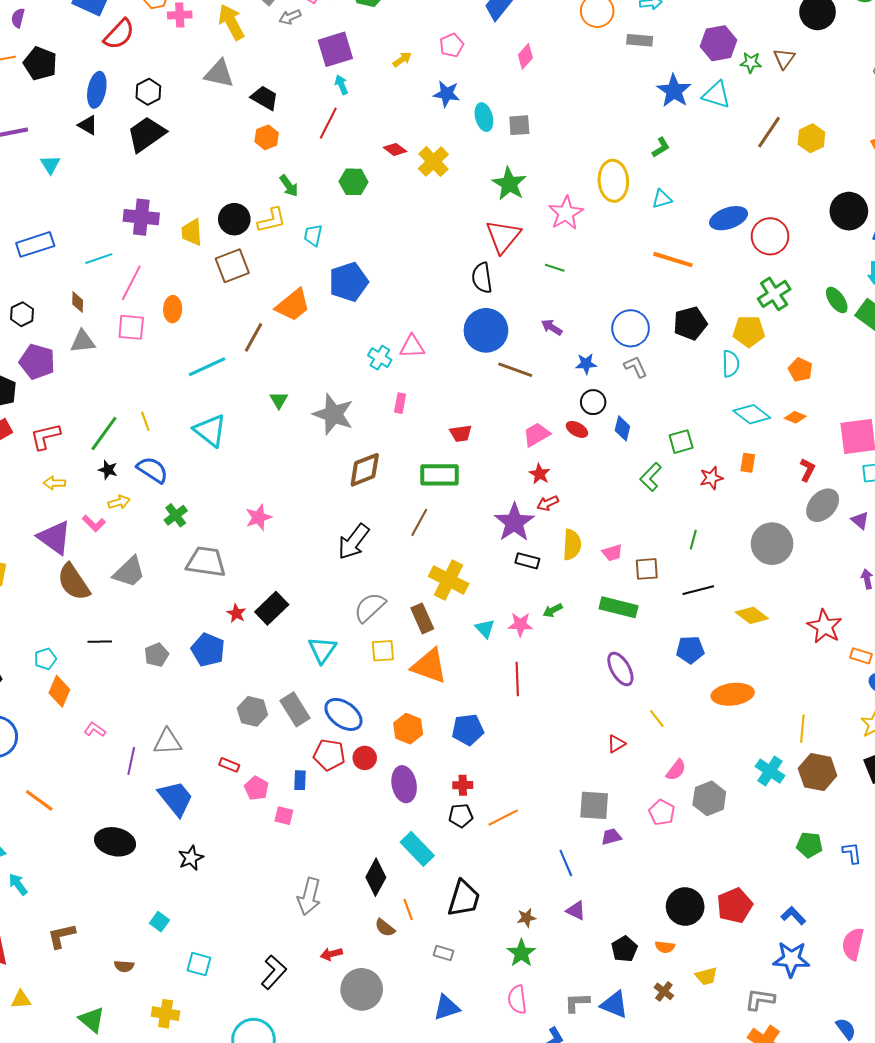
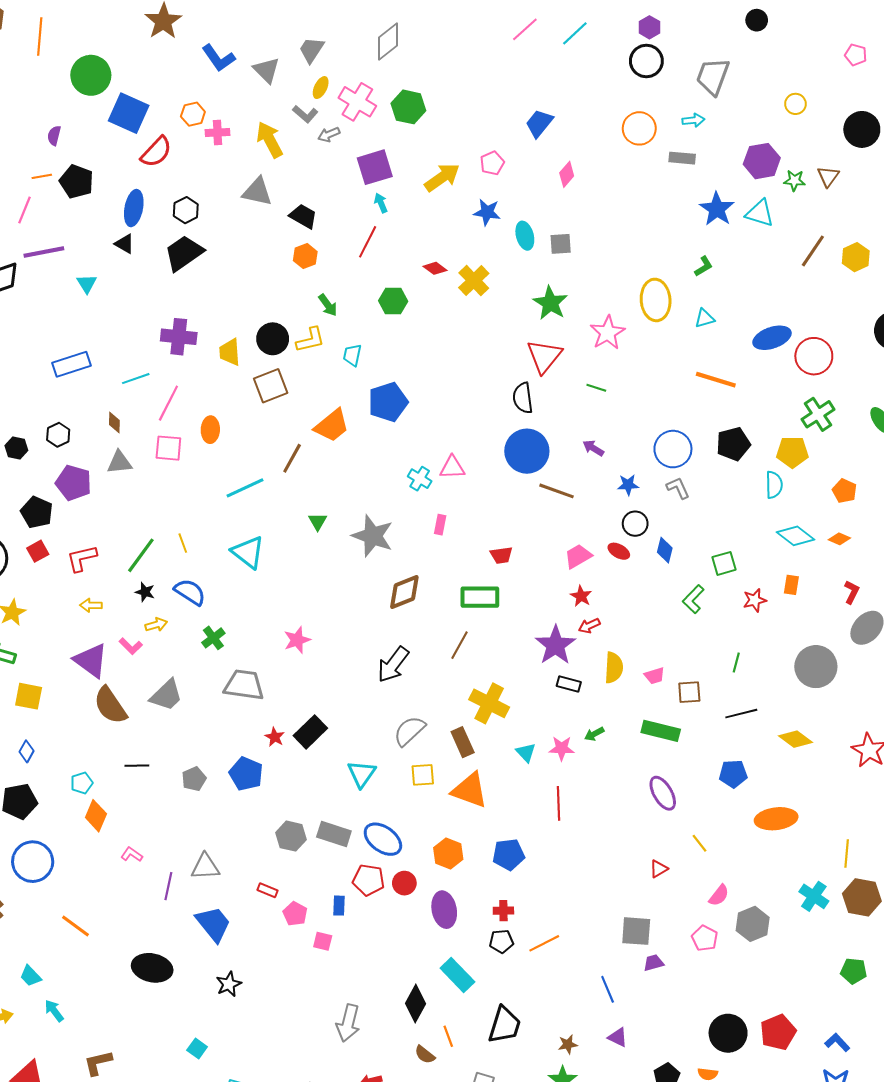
yellow arrow: (402, 59) -> (442, 177), size x1.8
gray rectangle: (295, 709) -> (334, 834), turned -40

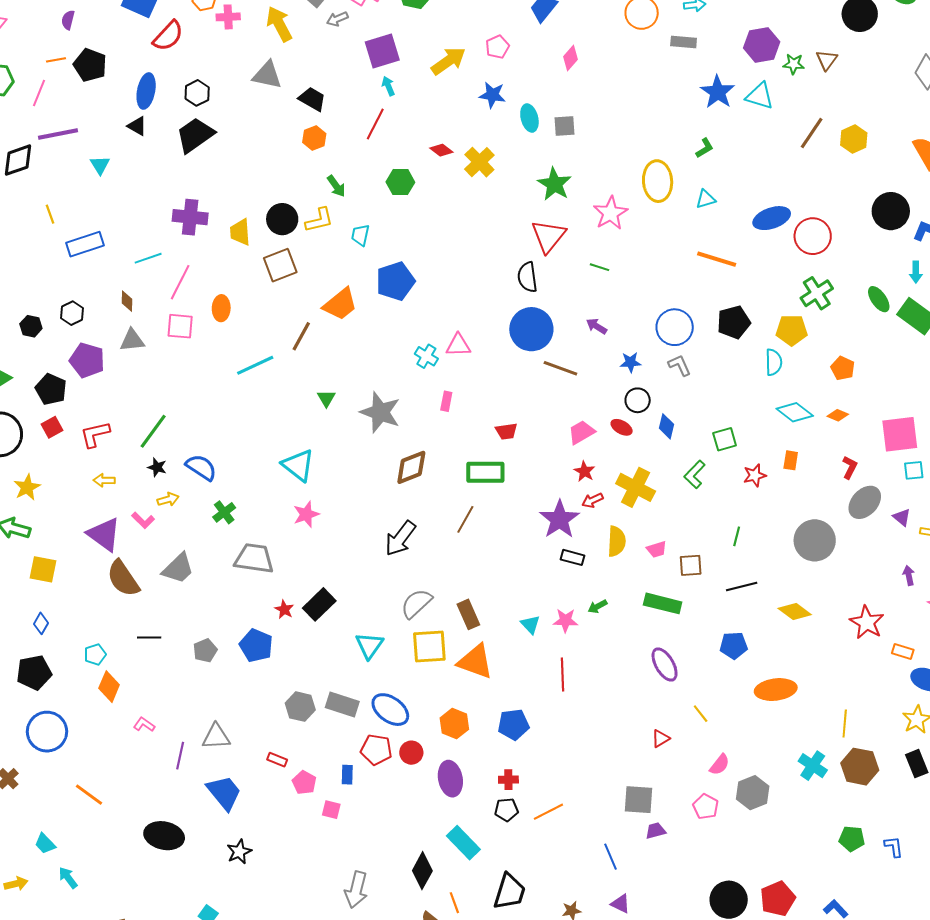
yellow line: (183, 543) -> (50, 214), moved
cyan triangle: (248, 552) -> (298, 465), moved
yellow cross: (489, 703) -> (636, 487), moved
yellow square: (423, 775) -> (429, 646), size x1.5

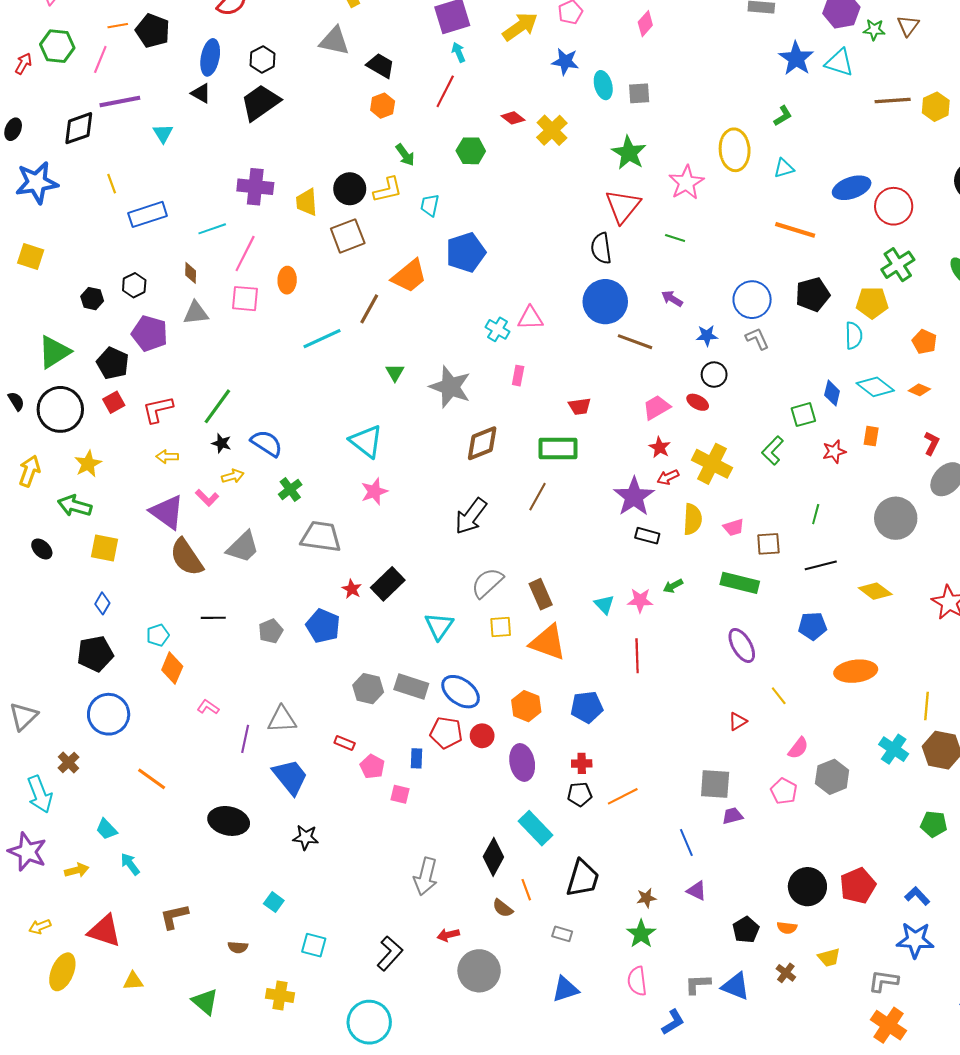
brown line: (812, 133) -> (893, 101), turned 52
blue diamond: (667, 426) -> (832, 393), moved
yellow square: (429, 646) -> (501, 627), size x0.6
black star: (239, 852) -> (306, 837), turned 30

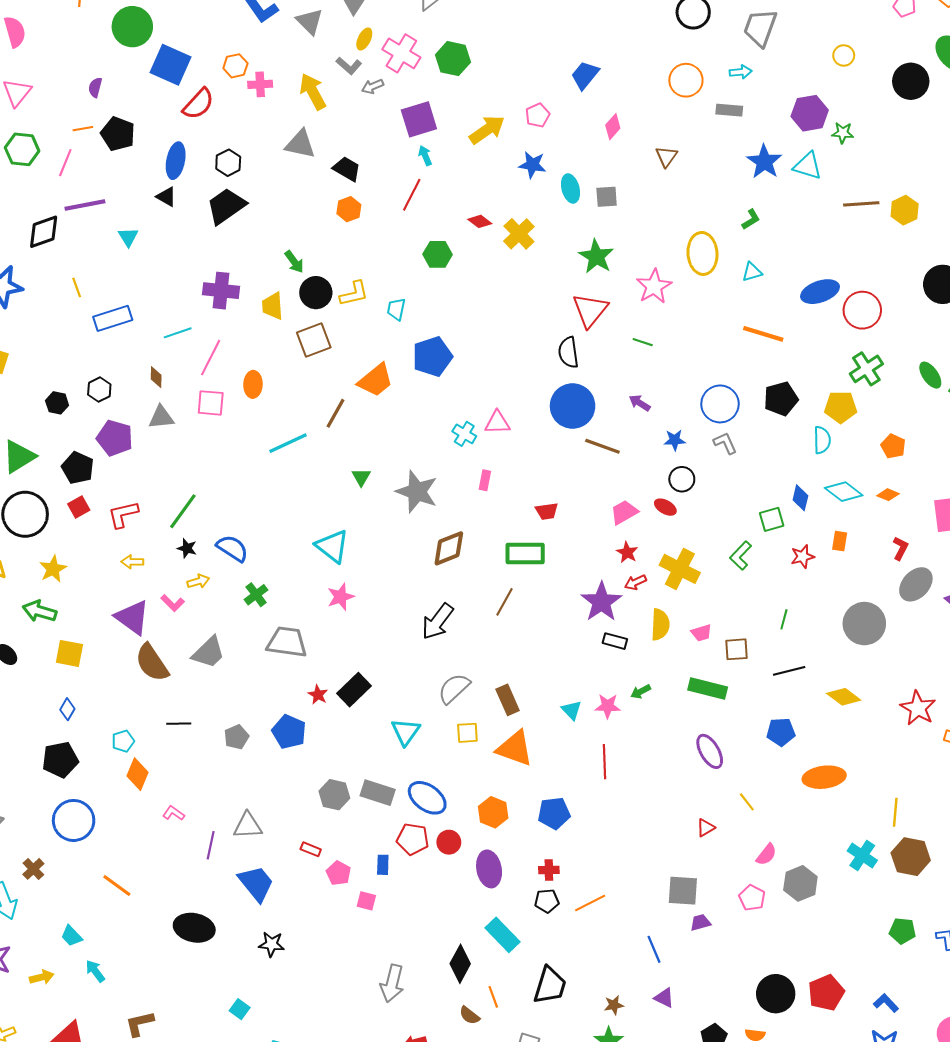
brown triangle: (908, 26) -> (666, 157), moved
green arrow: (405, 155) -> (294, 262), moved

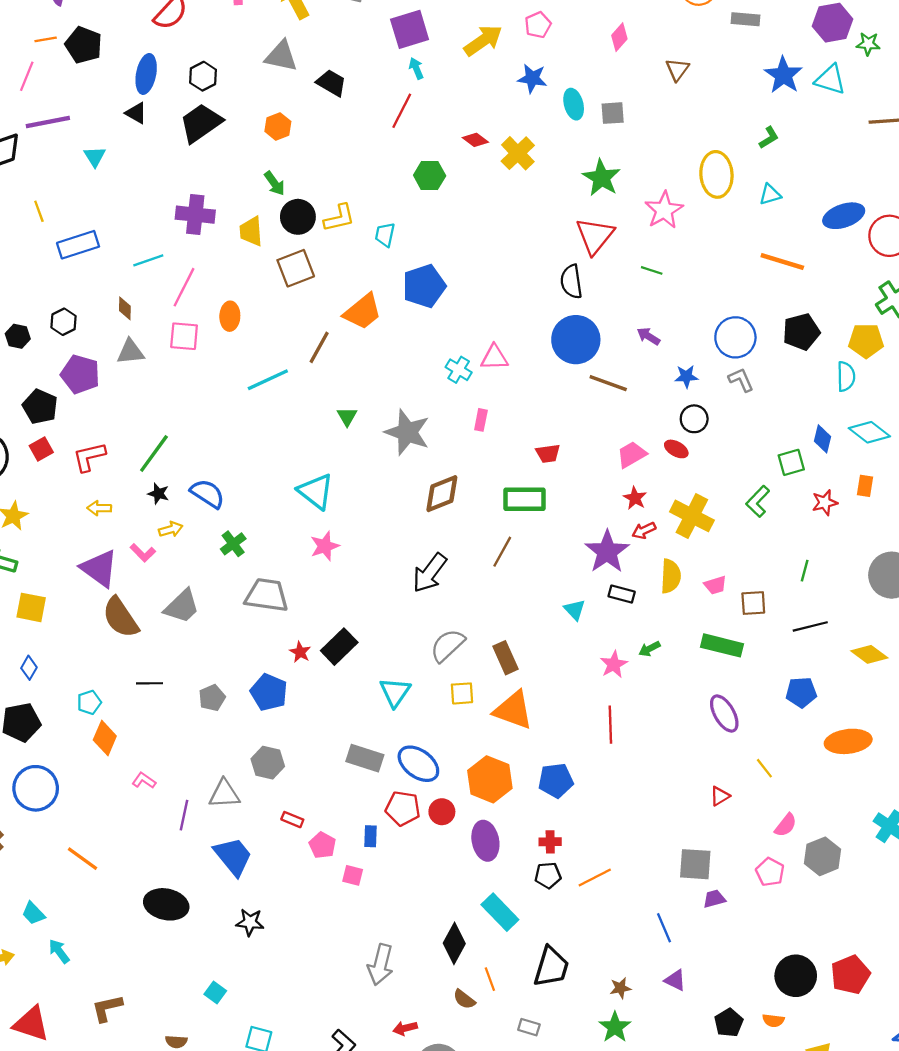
orange hexagon: (349, 209) -> (278, 126), moved
pink star: (608, 706) -> (614, 664), turned -30
cyan triangle: (572, 710) -> (575, 610), moved
gray hexagon: (334, 795) -> (268, 763), moved
orange hexagon: (493, 812) -> (490, 779), size x1.4

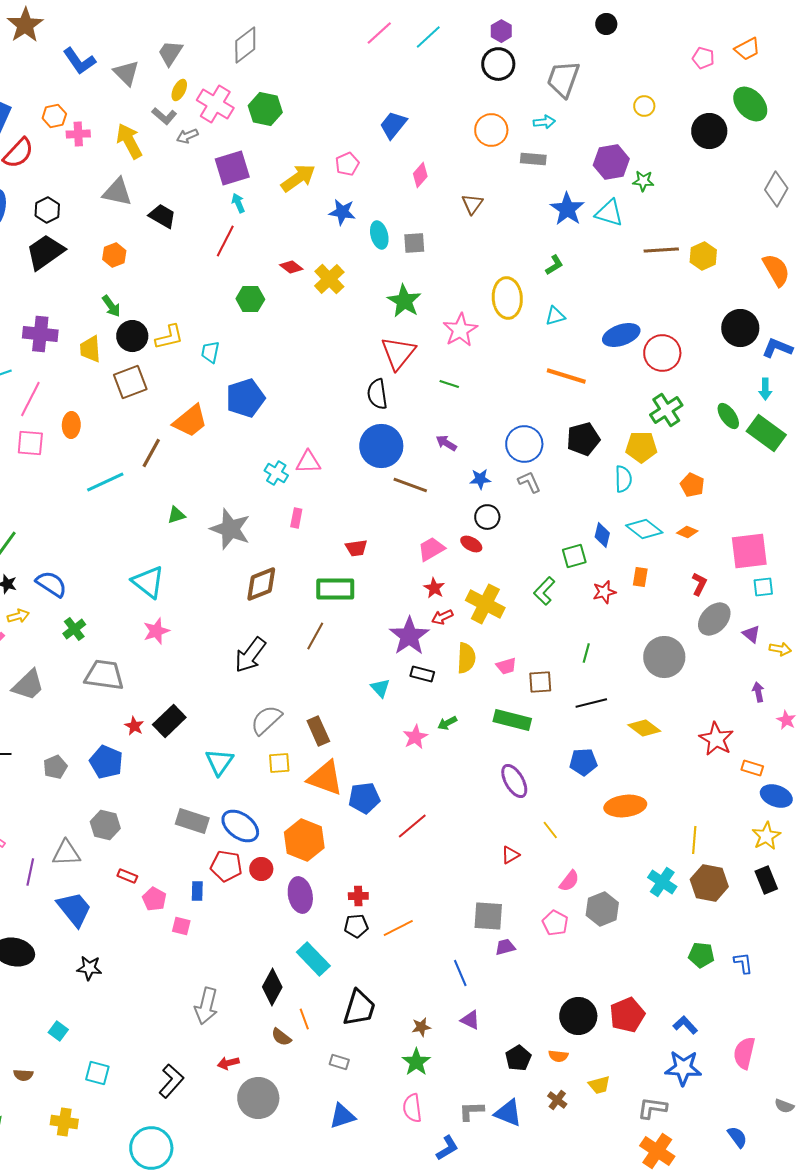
green triangle: (347, 417) -> (176, 515), turned 42
red line: (610, 725) -> (412, 826), moved, turned 52
blue pentagon: (556, 780) -> (364, 798), moved

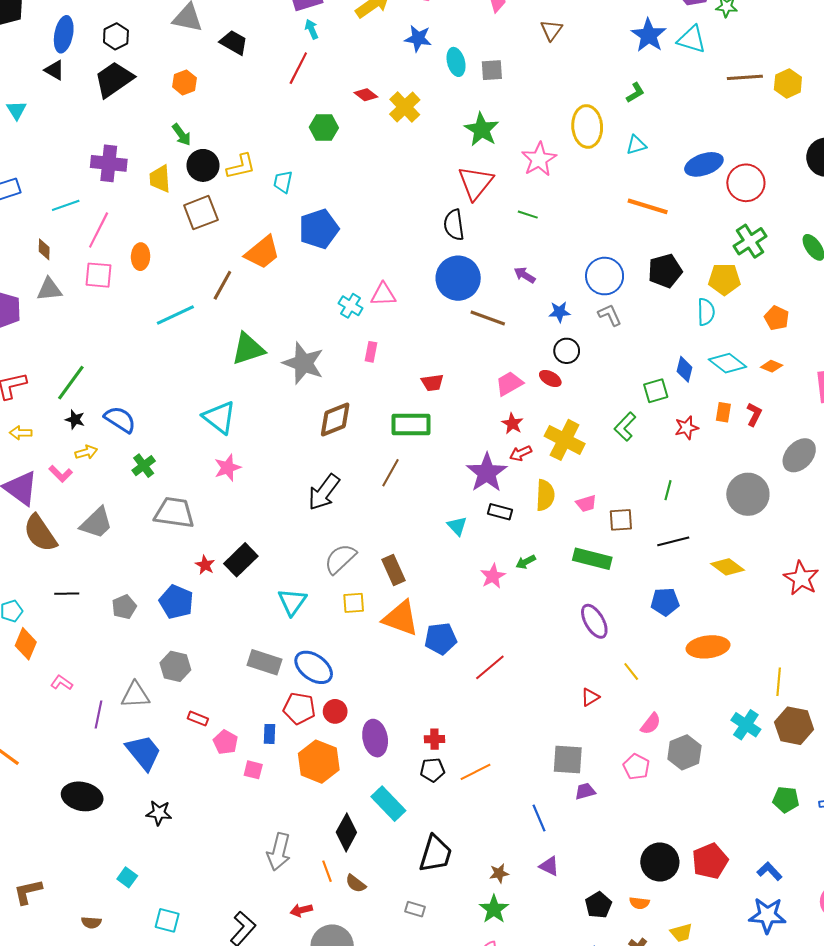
green triangle: (176, 515) -> (248, 349), size x1.8
red L-shape: (699, 584) -> (754, 414), moved
orange hexagon: (304, 840) -> (319, 762), moved
orange line: (304, 1019) -> (327, 871), moved

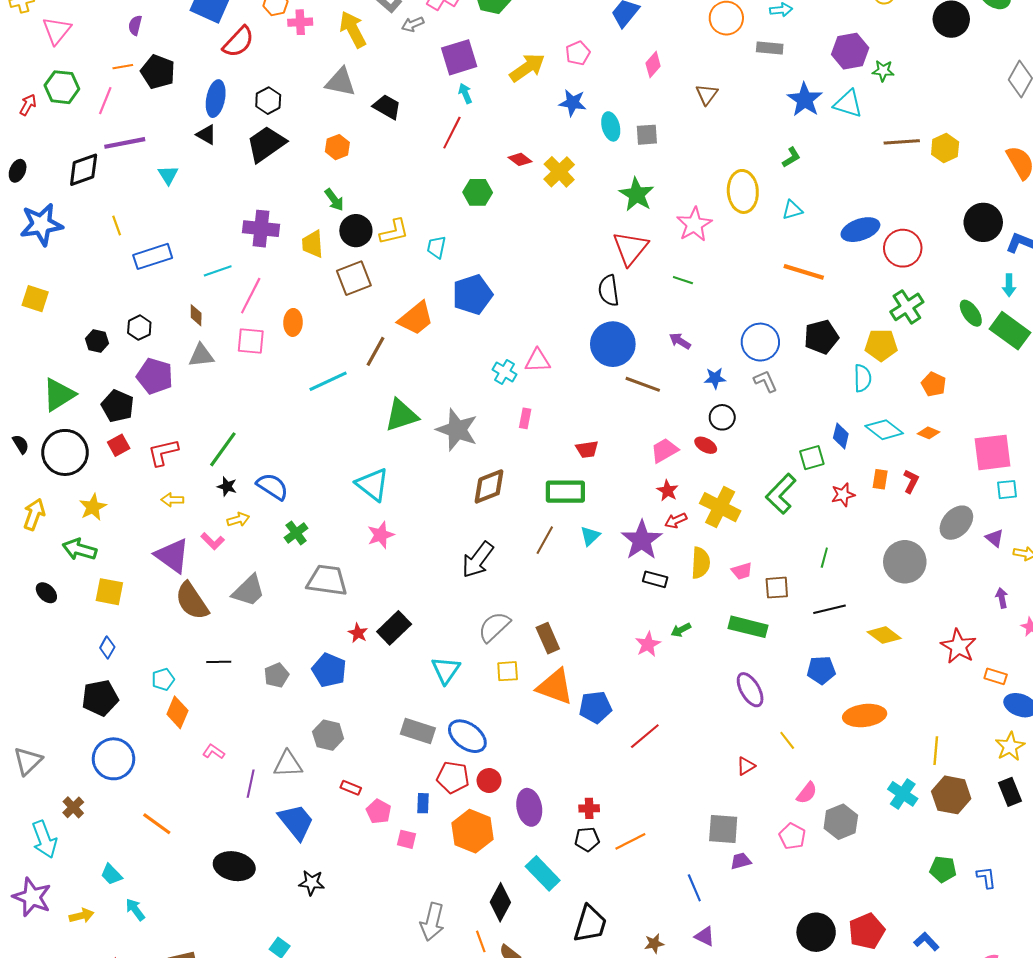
green L-shape: (625, 427) -> (781, 494), size x1.4
cyan triangle: (457, 526) -> (590, 536), moved, turned 30

